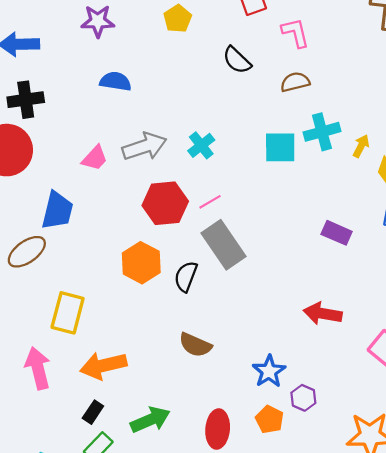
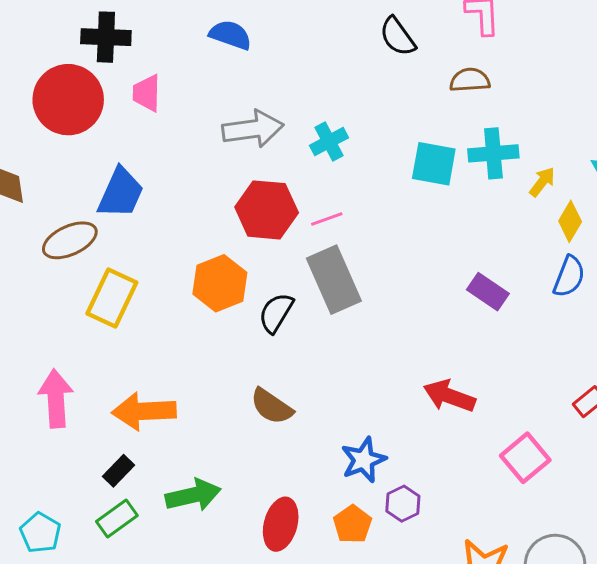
pink trapezoid: (95, 158) -> (147, 93), moved, turned 128
yellow rectangle: (68, 313) -> (112, 298), moved

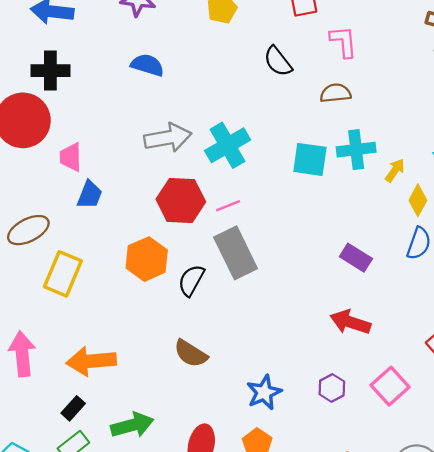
pink trapezoid: (147, 93) -> (71, 157), moved
cyan cross: (329, 142) -> (228, 145), size x1.5
blue trapezoid: (121, 193) -> (90, 195), moved, size x0.7
red arrow: (449, 396) -> (350, 322), moved
purple hexagon: (403, 504) -> (332, 388), moved

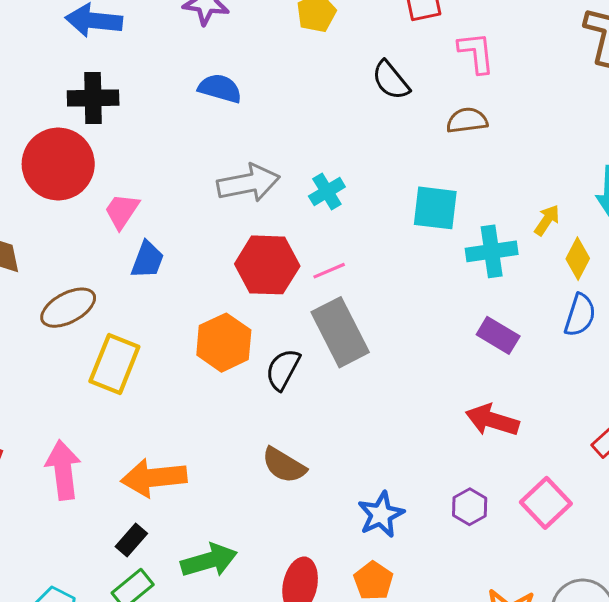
cyan cross: (228, 145) -> (327, 191), size x0.6
cyan cross: (356, 150) -> (492, 251), moved
pink trapezoid: (71, 157) -> (122, 211), turned 36

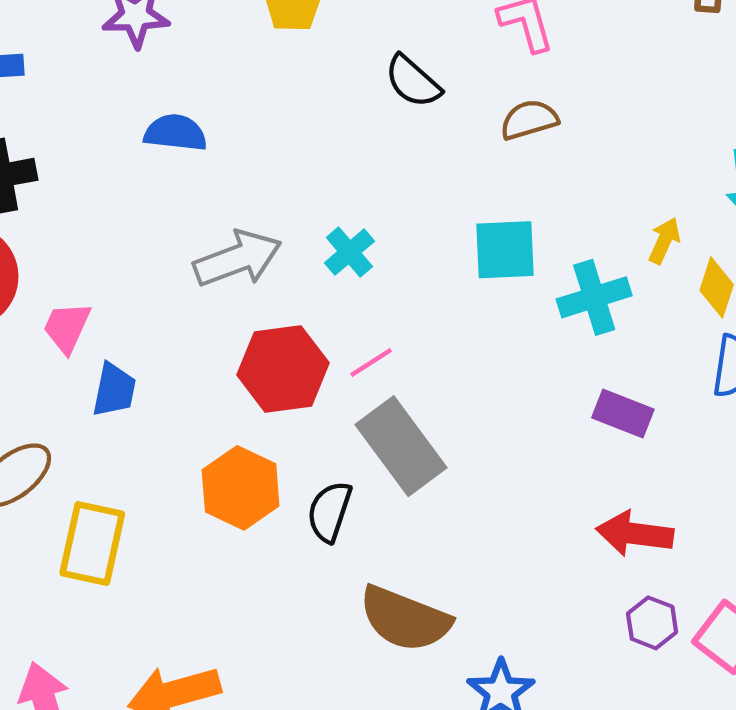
brown semicircle: (284, 465) -> (405, 619), moved, size x1.4
purple hexagon: (470, 507) -> (652, 623), moved

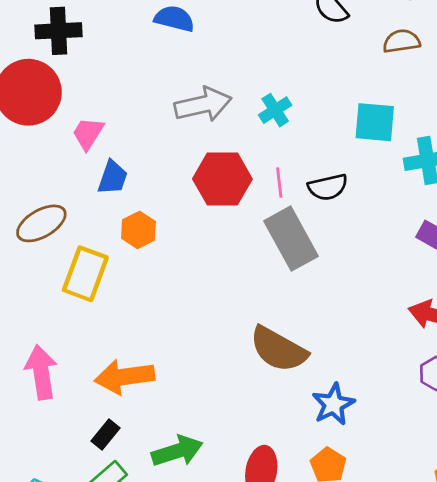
pink line: (371, 362) -> (279, 183), turned -72
orange hexagon: (241, 488) -> (138, 230), moved, size x0.7
black semicircle: (329, 512) -> (328, 187), moved, turned -129

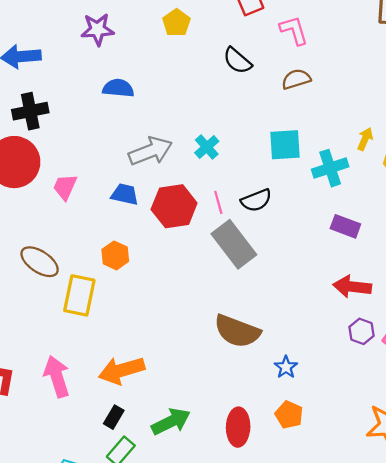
blue trapezoid: (113, 178) -> (125, 194), moved, turned -88
brown ellipse: (41, 223) -> (40, 262), turned 72
blue star: (333, 404) -> (286, 367), size x0.7

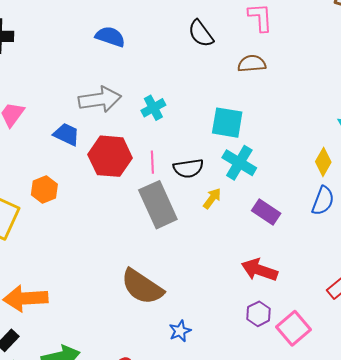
blue semicircle: (118, 88) -> (110, 37), moved
yellow arrow: (365, 139) -> (212, 198), moved
cyan cross: (330, 168) -> (239, 163), moved, turned 36

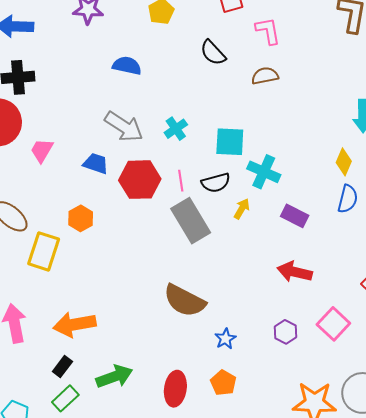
gray arrow: (100, 99) -> (124, 127), turned 48
cyan square: (227, 123) -> (230, 142), moved
purple hexagon: (259, 314) -> (285, 332), moved

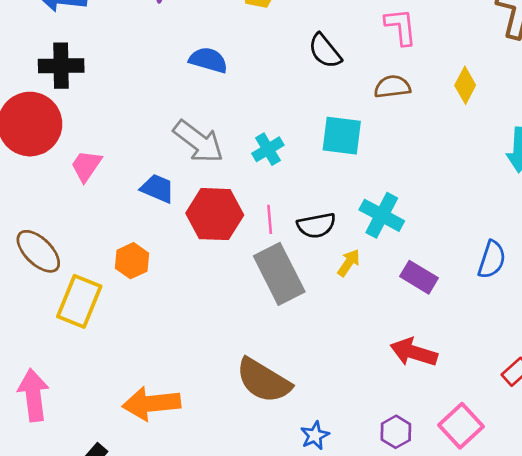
cyan square: (230, 142) -> (342, 136), moved
yellow diamond: (344, 162) -> (465, 85), moved
orange arrow: (74, 324) -> (151, 404), moved

